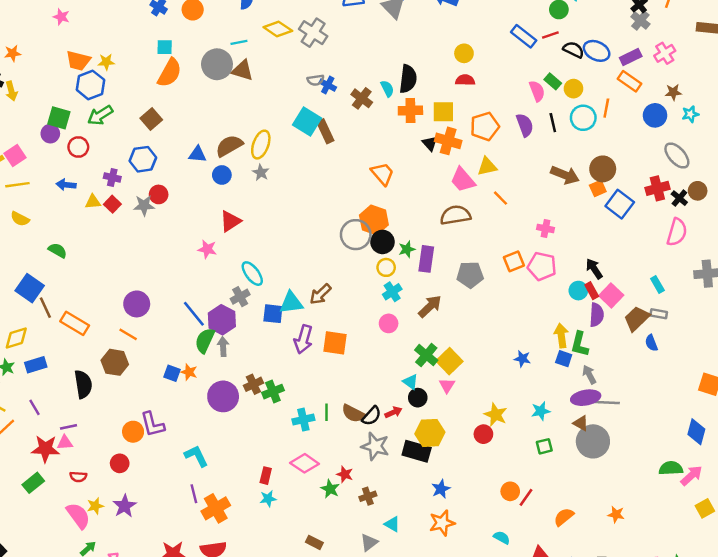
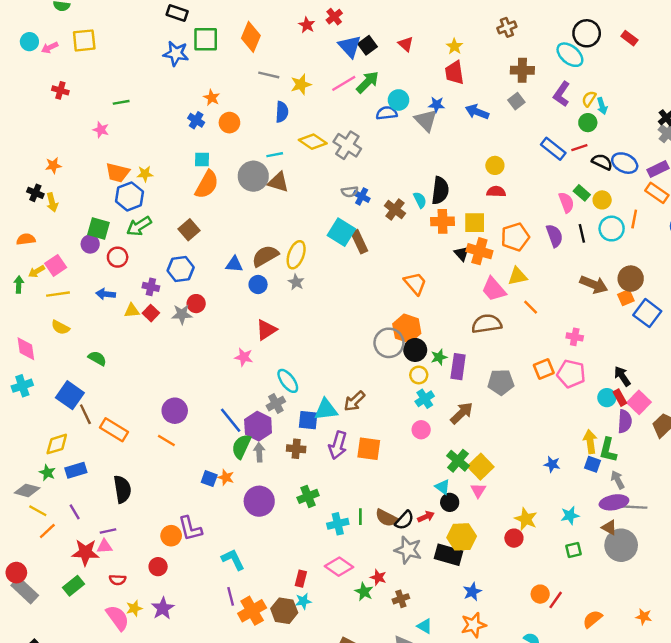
brown hexagon: (115, 362) -> (284, 611), moved
brown cross: (253, 384) -> (296, 449), moved, turned 30

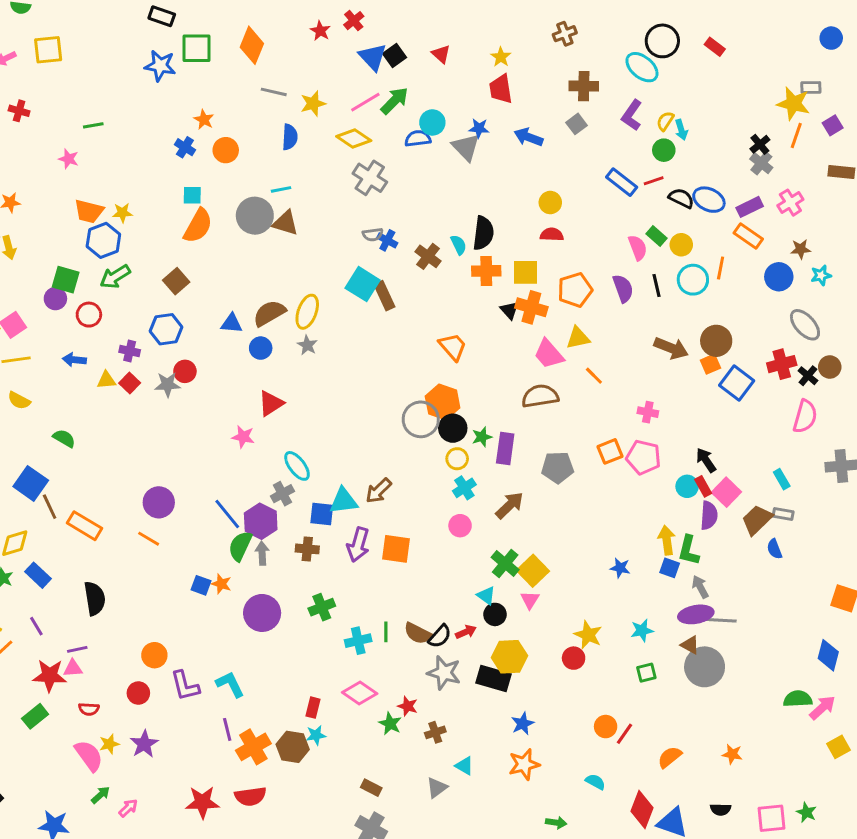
yellow diamond: (313, 142) -> (354, 138), moved
blue rectangle: (76, 470) -> (38, 575), turned 60
purple L-shape: (190, 529) -> (185, 686), moved

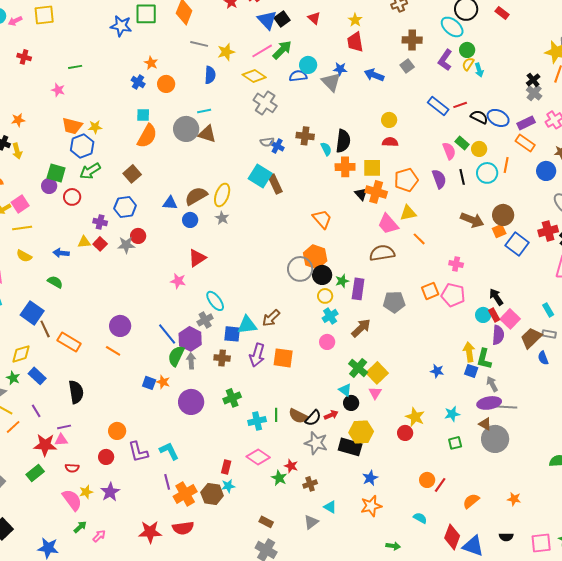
green circle: (664, 150) -> (467, 50), moved
brown cross: (428, 256) -> (305, 136), moved, turned -30
blue arrow: (74, 360) -> (61, 253), moved

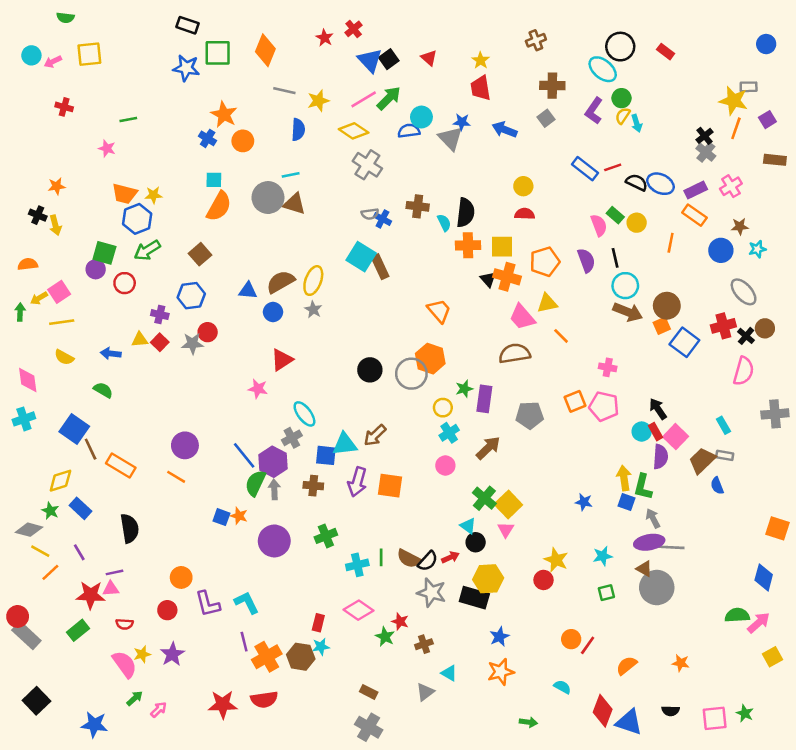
orange star: (151, 63) -> (224, 114), size x1.5
cyan circle: (487, 173) -> (625, 286), moved
black circle: (322, 275) -> (370, 370), moved

